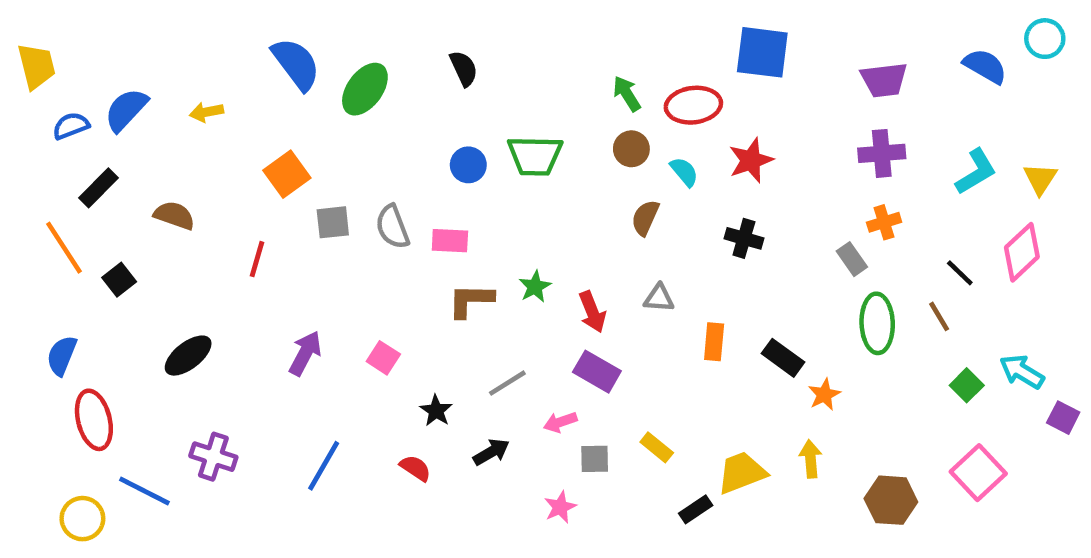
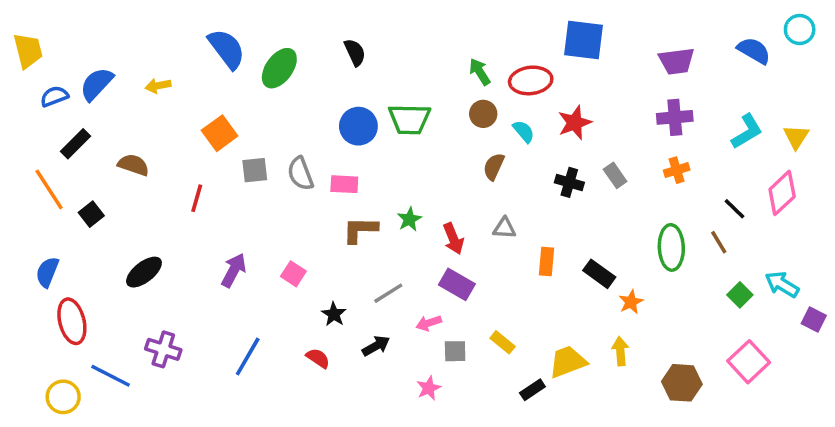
blue circle: (468, 165) -> (358, 126), size x1.4
gray rectangle: (852, 259) -> (615, 175), moved

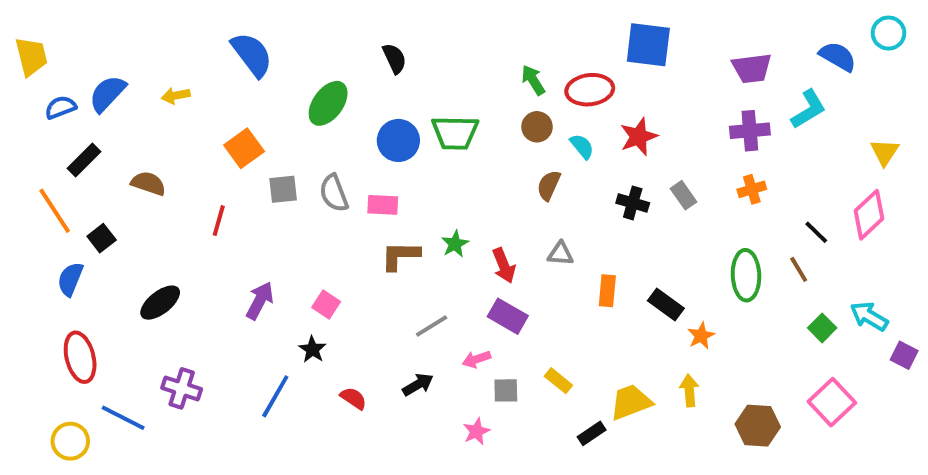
green ellipse: (279, 68) -> (328, 103), moved
cyan L-shape: (747, 131) -> (808, 109), moved
blue semicircle: (47, 272) -> (70, 279), moved
black star: (334, 314) -> (312, 349), moved

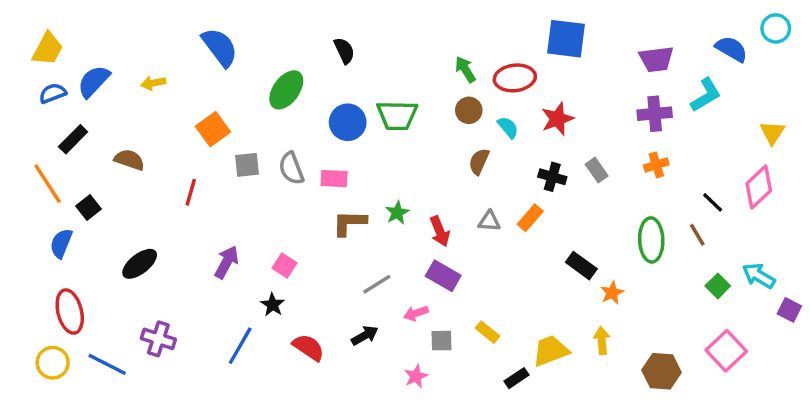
yellow trapezoid: (31, 56) -> (48, 49), moved, turned 42
orange rectangle: (607, 291) -> (530, 218), moved, turned 36
red semicircle: (353, 398) -> (308, 347), size x1.4
yellow circle: (70, 441) -> (53, 363), moved

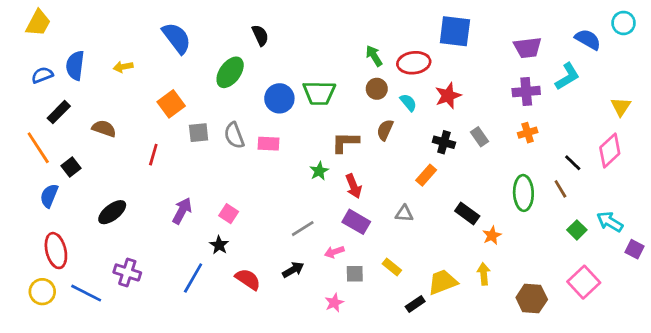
yellow trapezoid: (48, 49) -> (38, 23), moved
black semicircle: (344, 51) -> (260, 35), moved
blue semicircle: (94, 81) -> (75, 65), turned -36
gray triangle: (489, 221) -> (404, 214), moved
brown L-shape: (349, 223) -> (345, 142), moved

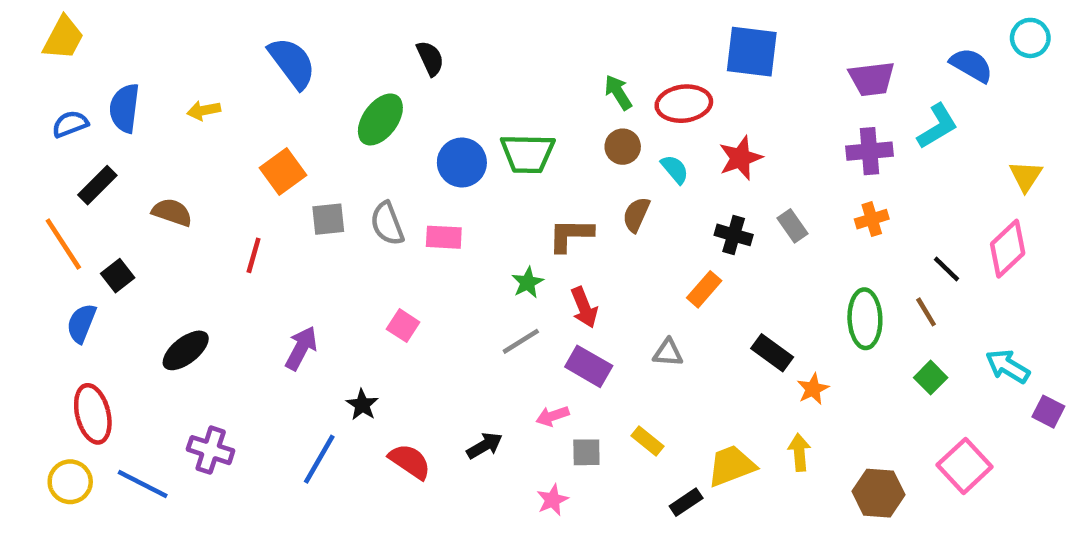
pink square: (229, 214) -> (403, 326), moved
gray line: (303, 229) -> (521, 341), moved
green square: (577, 230) -> (931, 378), moved

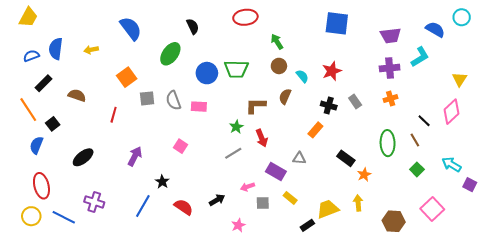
red ellipse: (684, 104) -> (245, 17), moved
purple rectangle: (589, 366) -> (276, 172), moved
pink star: (552, 500) -> (238, 225), moved

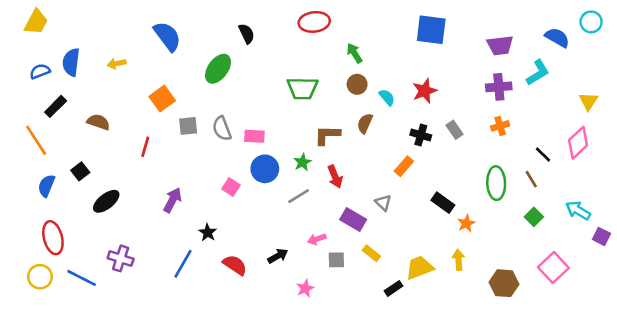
blue circle: (207, 73) -> (265, 169), moved
black square: (53, 124) -> (80, 171), moved
gray triangle: (299, 158) -> (383, 203), turned 40

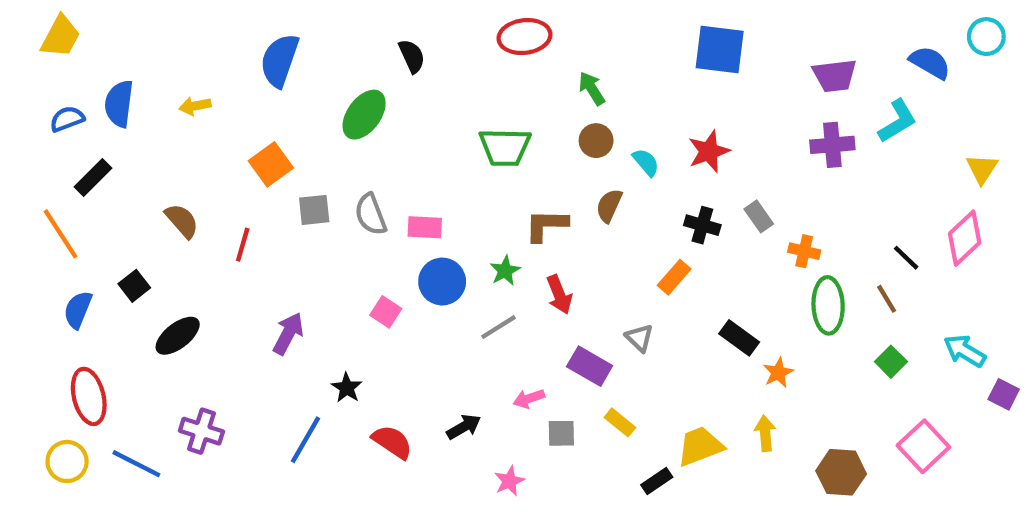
blue semicircle: (167, 36) -> (280, 60), turned -124
brown semicircle: (98, 122) -> (182, 221), moved, turned 30
orange cross: (500, 126) -> (804, 251), moved, turned 30

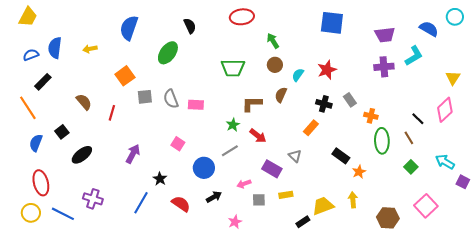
cyan semicircle: (646, 162) -> (298, 75), turned -104
blue circle: (442, 282) -> (204, 168), moved
red arrow: (559, 295) -> (258, 136), turned -30
yellow rectangle: (620, 422) -> (286, 195), turned -48

